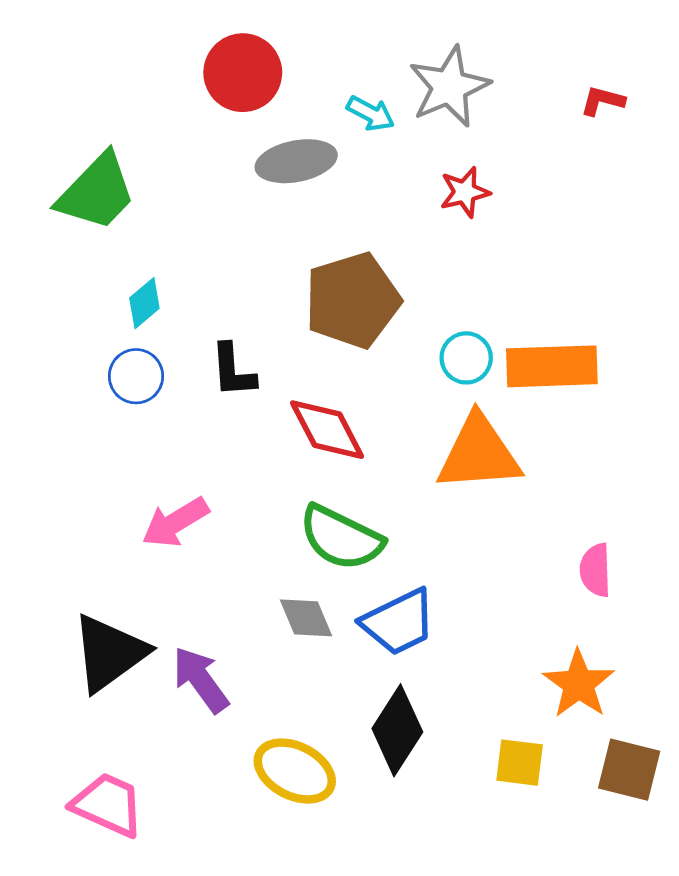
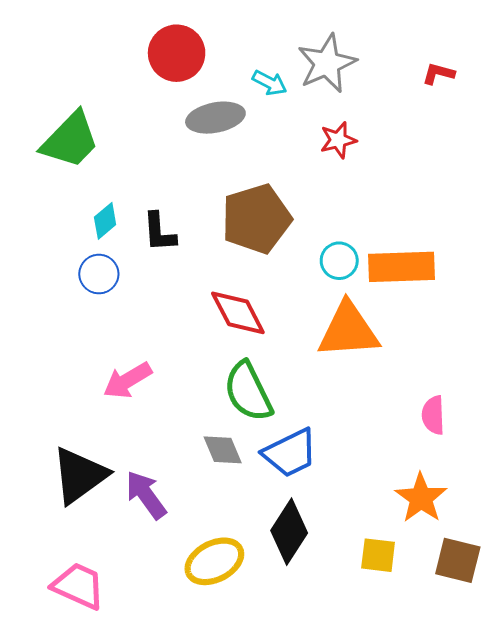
black L-shape: (233, 371) -> (159, 232), moved
green semicircle: (341, 538) -> (248, 392), turned 38
yellow ellipse: (295, 771) -> (214, 561), turned -54

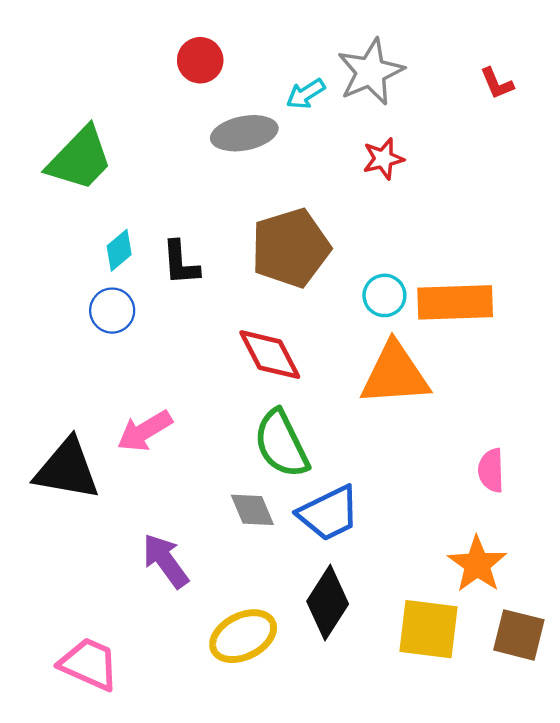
red circle: (177, 53) -> (200, 60), size x0.7
red L-shape: (438, 74) -> (497, 83), turned -128
cyan arrow: (270, 83) -> (306, 94), turned 120
black triangle: (79, 475) -> (67, 469), moved, turned 46
yellow square: (378, 555) -> (428, 629), size x1.5

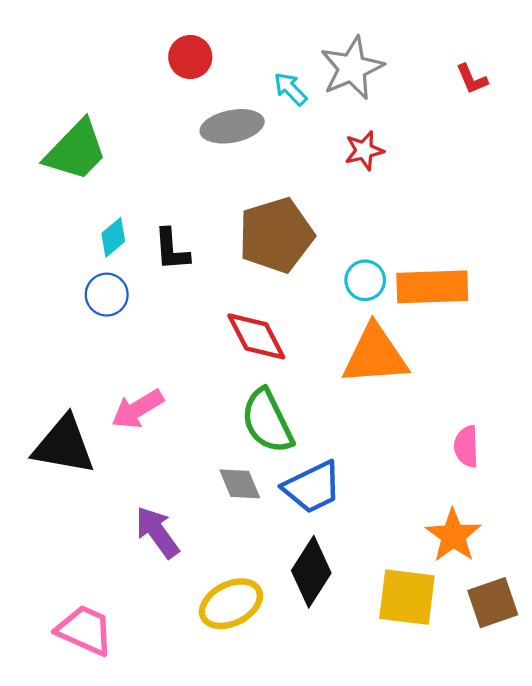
cyan arrow: (306, 94) -> (290, 89), turned 78
brown square: (519, 635) -> (493, 603), turned -33

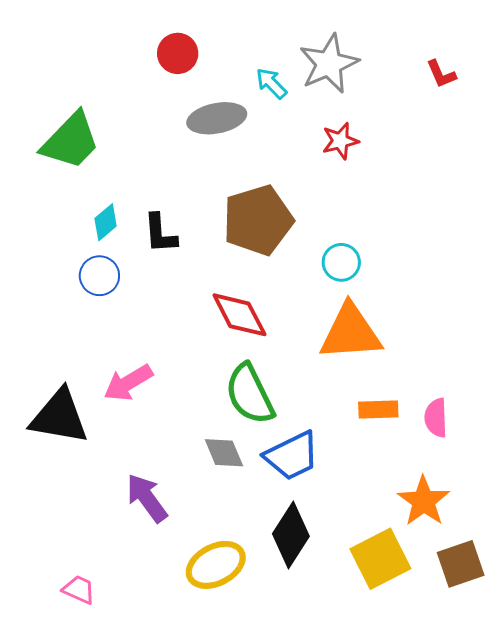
orange rectangle: (432, 287) -> (378, 410), moved, size x0.6
yellow square: (407, 597) -> (380, 559), turned -34
pink trapezoid: (85, 630) -> (79, 590), size x0.6

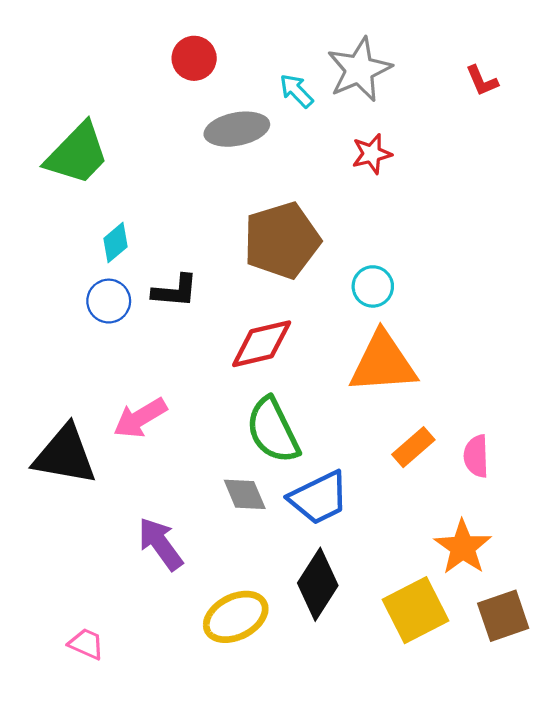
black L-shape: (160, 234) -> (175, 291), moved, turned -81
red diamond: (239, 315) -> (262, 344), turned -76
orange rectangle: (378, 410) -> (413, 447), turned -39

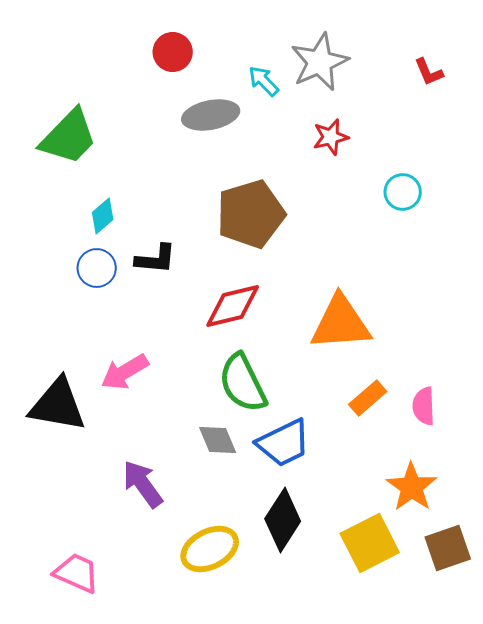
cyan circle: (373, 286) -> (403, 192), moved
pink trapezoid: (86, 644) -> (77, 573), size x1.4

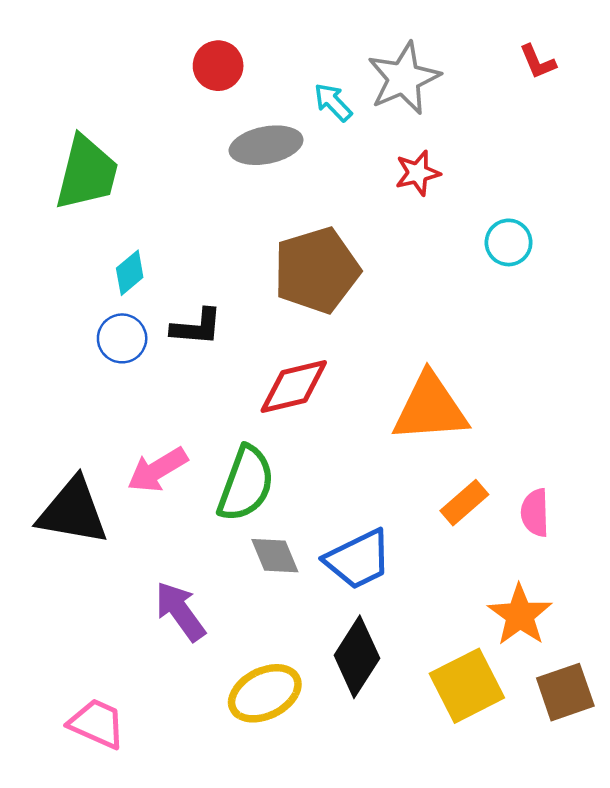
red L-shape: (429, 72) -> (538, 62), moved
green trapezoid: (69, 137) -> (87, 173), turned -30
green semicircle: (243, 383) -> (246, 484), moved, turned -134

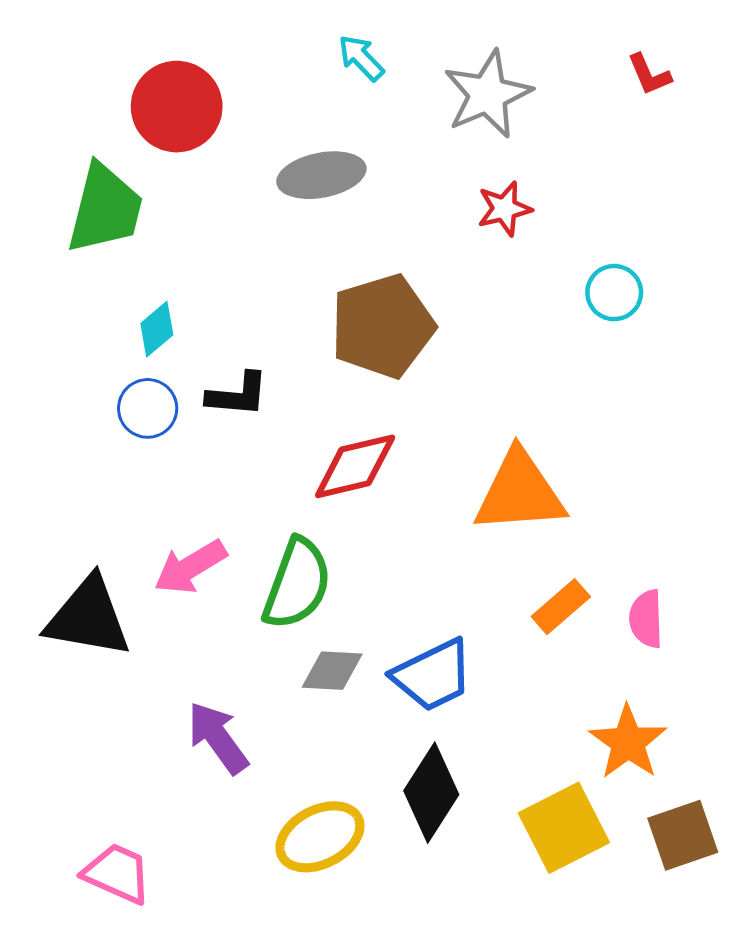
red circle: (218, 66) -> (177, 107), moved, size x1.5
cyan arrow: (333, 102) -> (361, 58), moved
gray diamond: (275, 556) -> (332, 671), turned -64

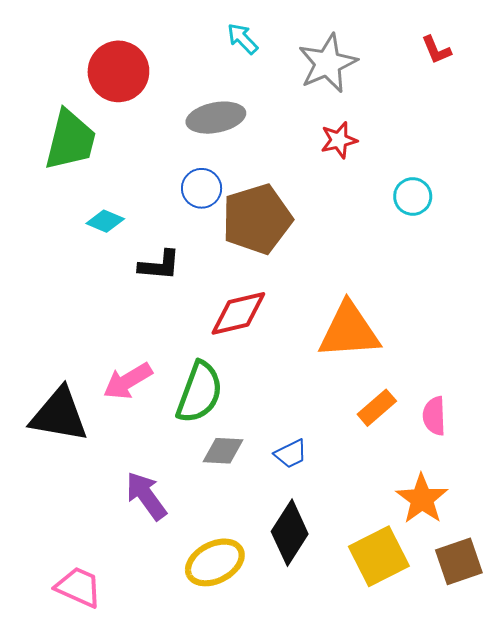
cyan diamond: (157, 329) -> (105, 221), turned 63
blue circle: (148, 408) -> (202, 188), moved
blue trapezoid: (433, 675) -> (291, 454), size x0.6

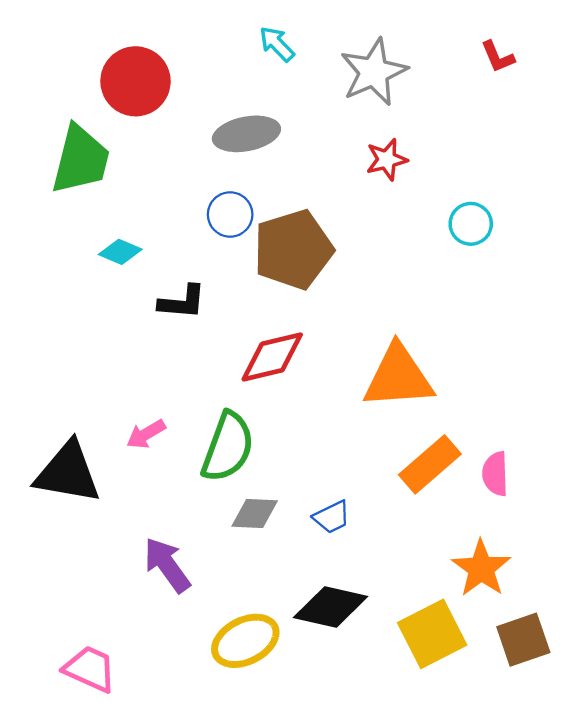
pink arrow: (128, 381) -> (146, 434), size x0.7
orange rectangle: (377, 408) -> (430, 464), size x1.4
black diamond: (290, 533) -> (331, 607), turned 70

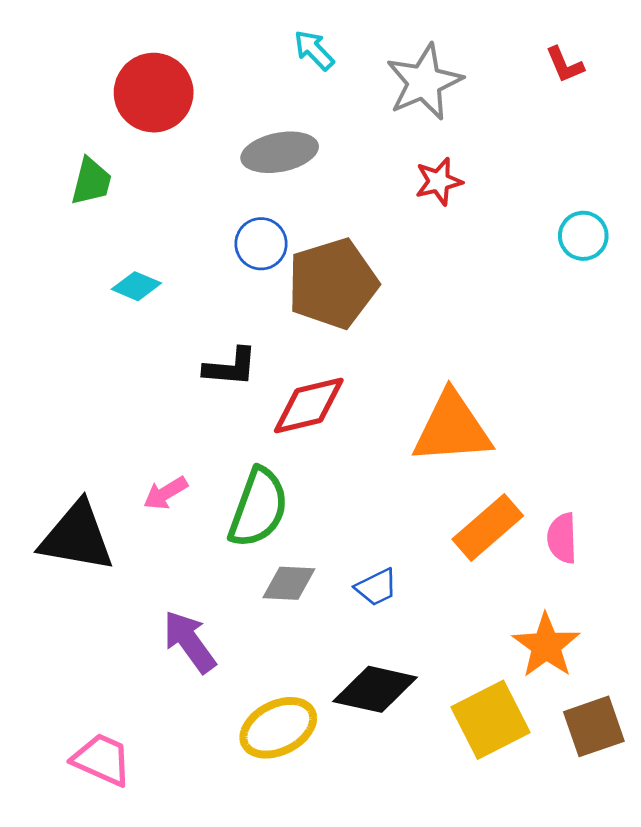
green trapezoid: (81, 160) -> (91, 181), size x0.6
cyan circle: (471, 224) -> (583, 236), moved
black L-shape: (182, 302) -> (231, 367), moved

